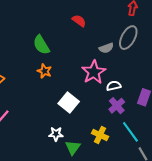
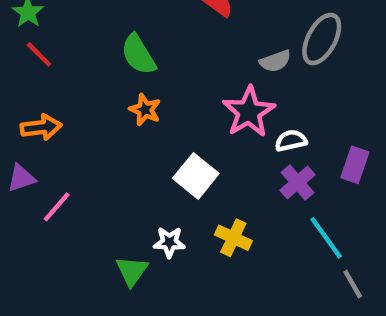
yellow cross: (100, 135) -> (233, 238), moved
green triangle: (73, 148) -> (132, 271), moved

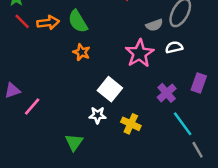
orange arrow: (41, 127) -> (48, 23), moved
white semicircle: (291, 141) -> (174, 47), moved
white star: (169, 242) -> (98, 115), moved

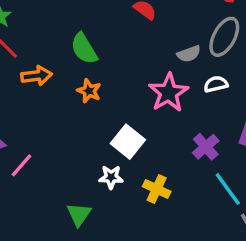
orange arrow: (48, 23) -> (37, 76), moved

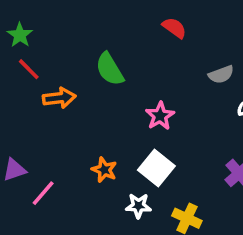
orange star: (89, 91) -> (104, 170), moved
pink star: (169, 93) -> (160, 116), moved, size x0.7

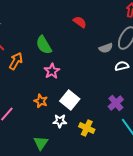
orange arrow: (59, 98) -> (16, 61), turned -54
pink star: (160, 116) -> (52, 71), moved

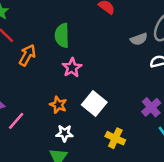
green semicircle: (44, 45) -> (62, 35), turned 30
white star: (60, 121) -> (64, 133), moved

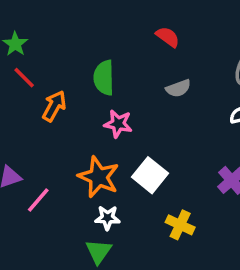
gray semicircle: (139, 39) -> (178, 88), moved
pink star: (72, 68) -> (118, 124), turned -30
orange star: (58, 105) -> (99, 177), size x1.6

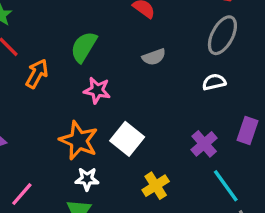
green semicircle: (104, 78) -> (84, 47), turned 32
pink line: (38, 200) -> (22, 194), moved
yellow cross: (180, 225) -> (156, 186), turned 32

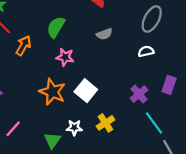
white star: (87, 179) -> (74, 128), moved

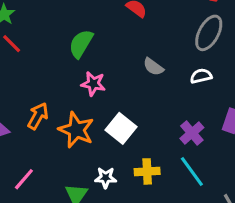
gray semicircle: (104, 34) -> (153, 67), moved, turned 56
orange arrow: (23, 46) -> (38, 116), moved
yellow cross: (105, 123) -> (147, 171), turned 30
cyan line: (154, 123) -> (192, 171), moved

